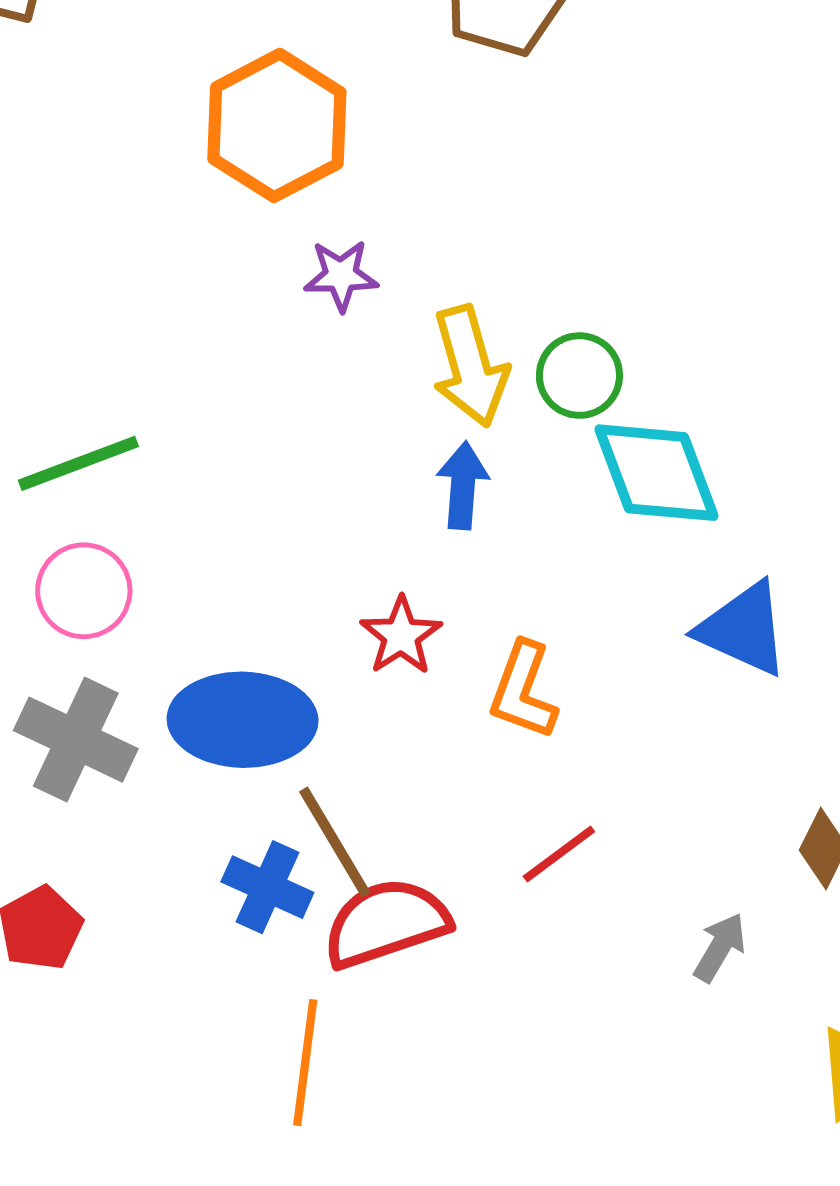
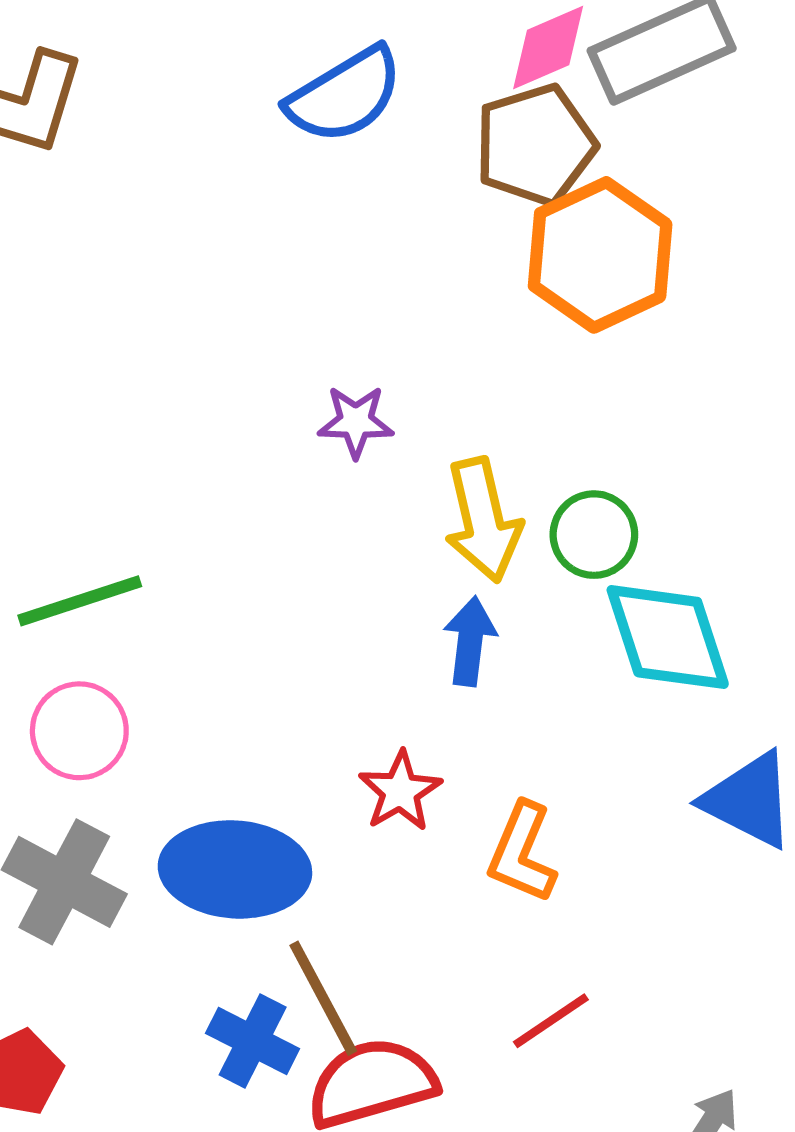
orange hexagon: (277, 125) -> (600, 255), moved

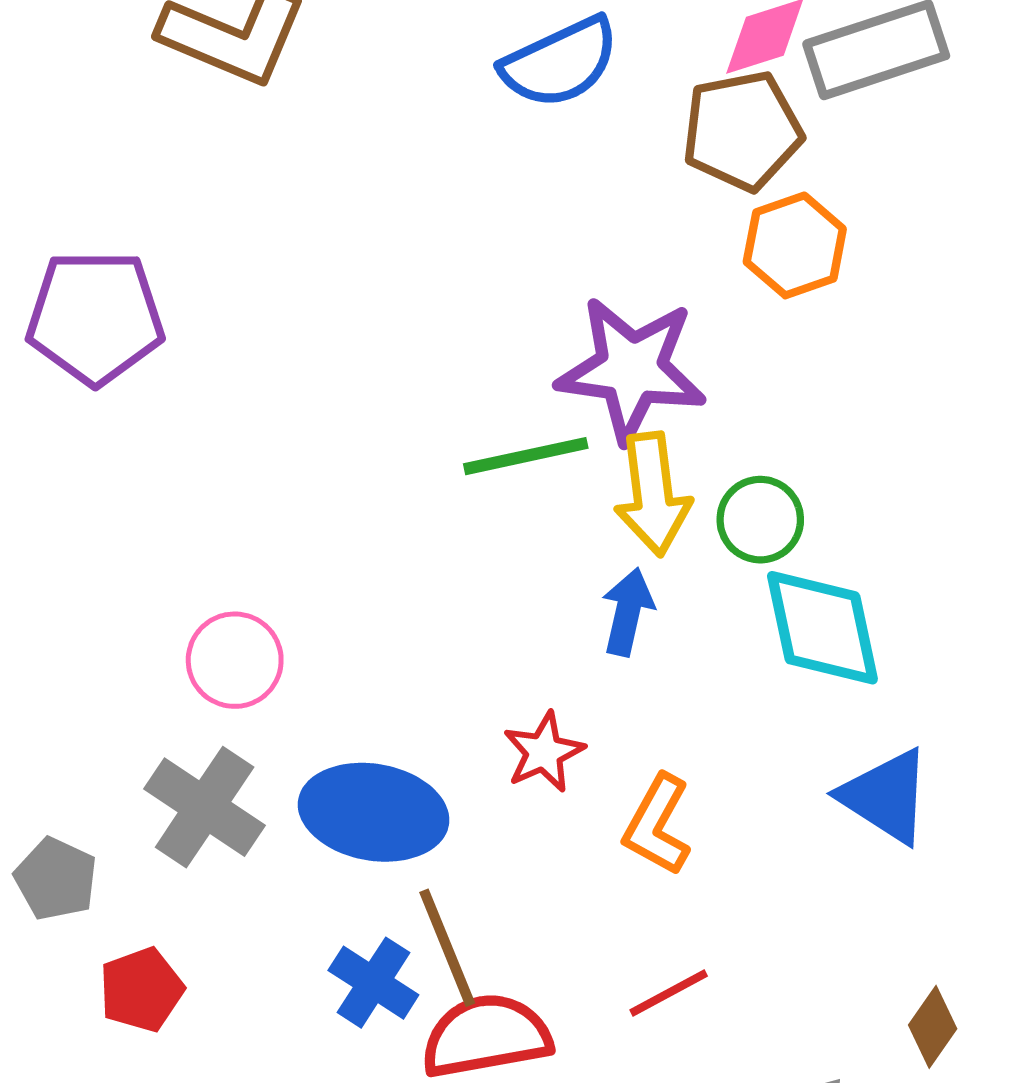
orange hexagon: (600, 255) -> (795, 245), size x0.7
purple star: (356, 422) -> (631, 369), moved, size x2.0
green line: (80, 601) -> (526, 456), moved

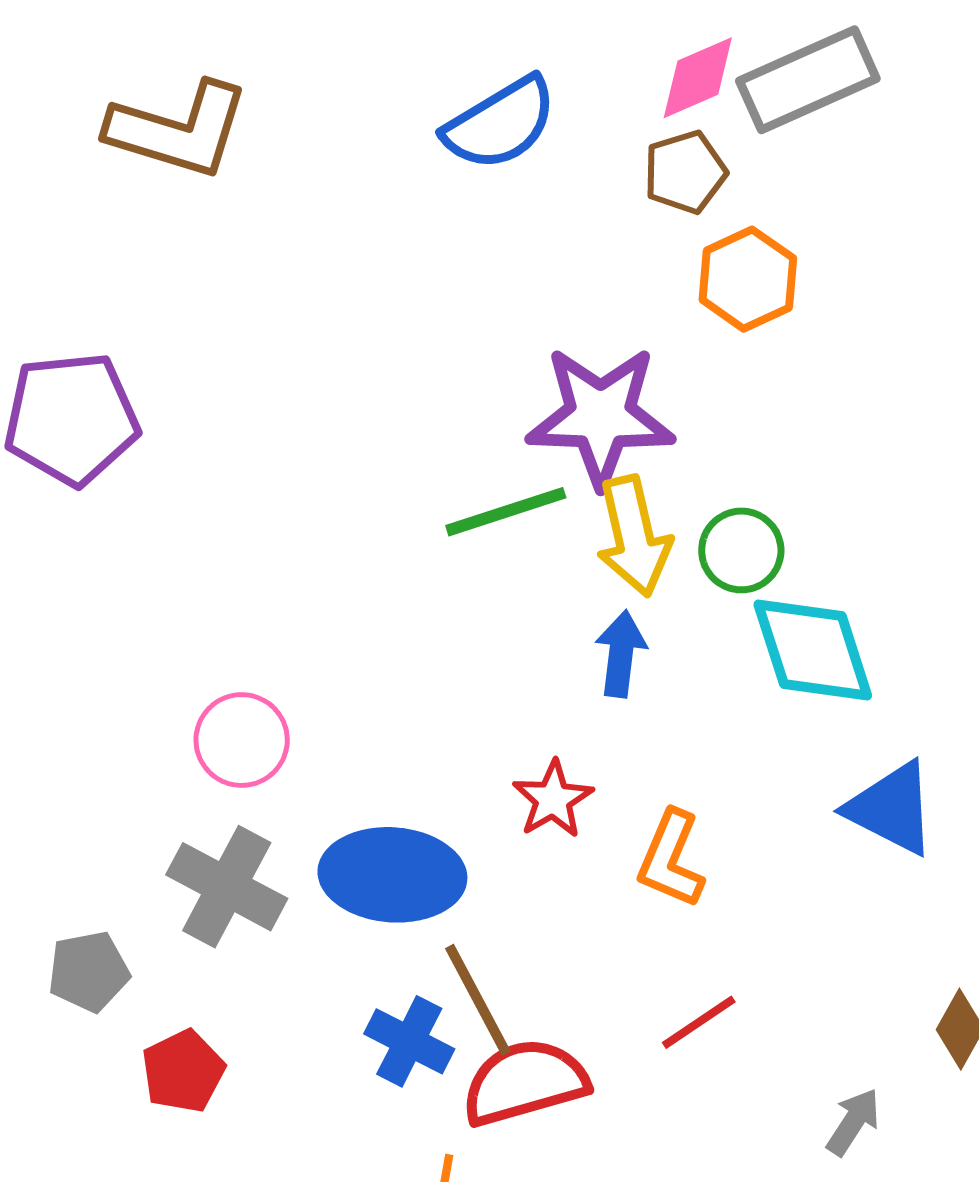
brown pentagon: (742, 131) -> (685, 172), size x0.7
gray pentagon: (56, 879) -> (89, 972), turned -30

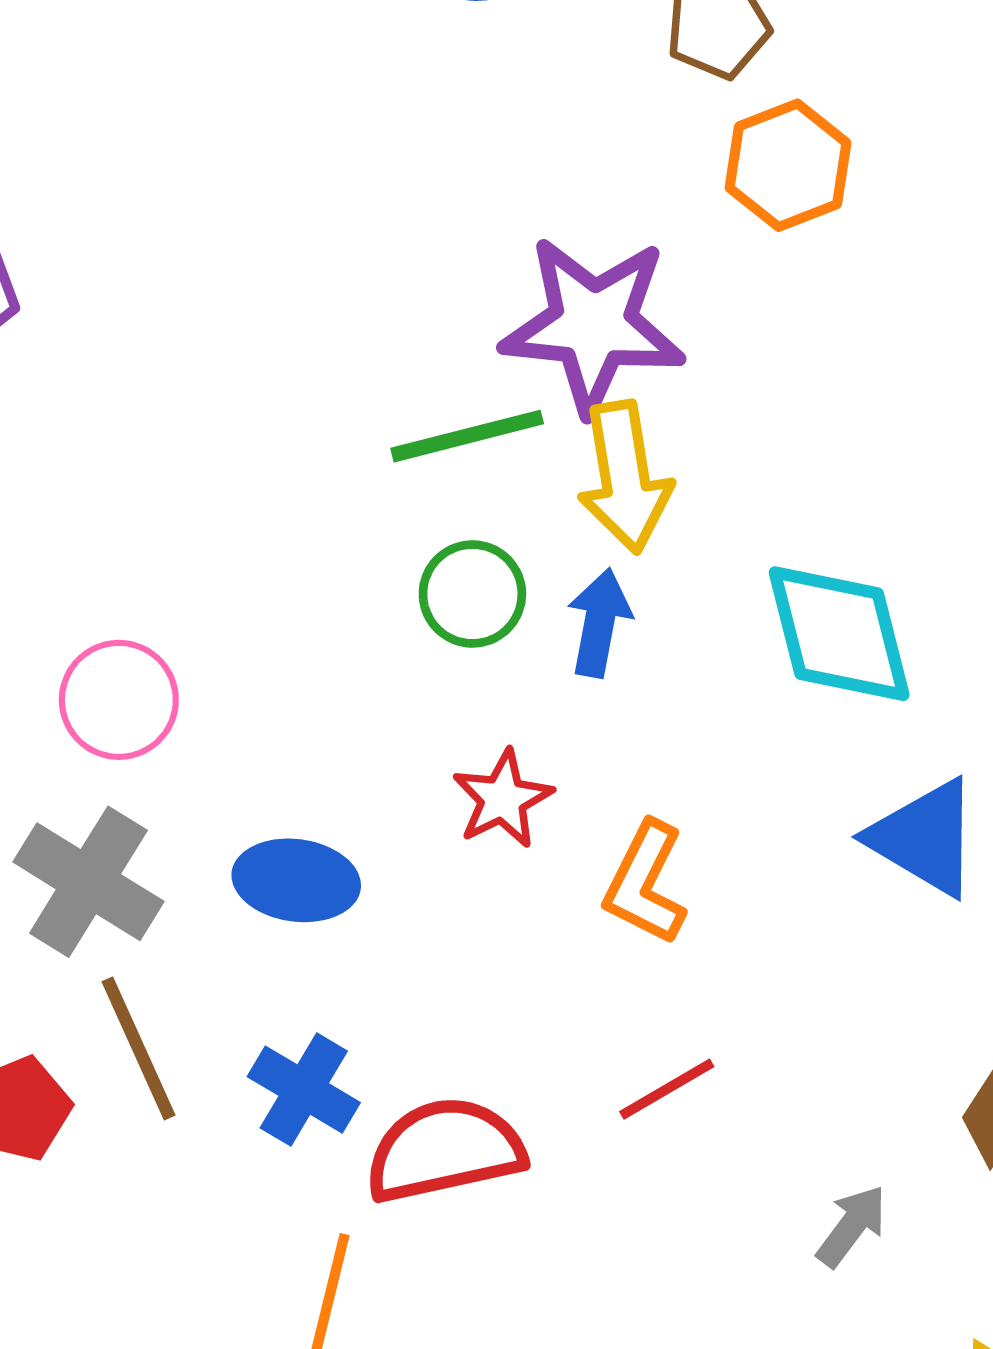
green circle: (741, 550) -> (472, 594), moved
blue ellipse: (392, 875) -> (296, 880), size x0.7
brown line: (478, 1000) -> (139, 1048), moved

